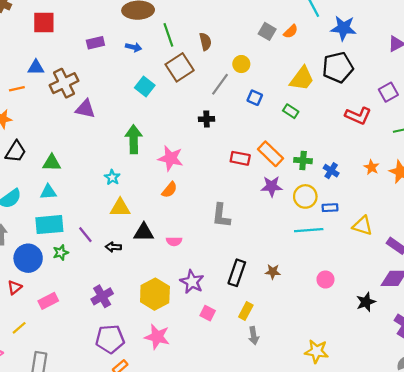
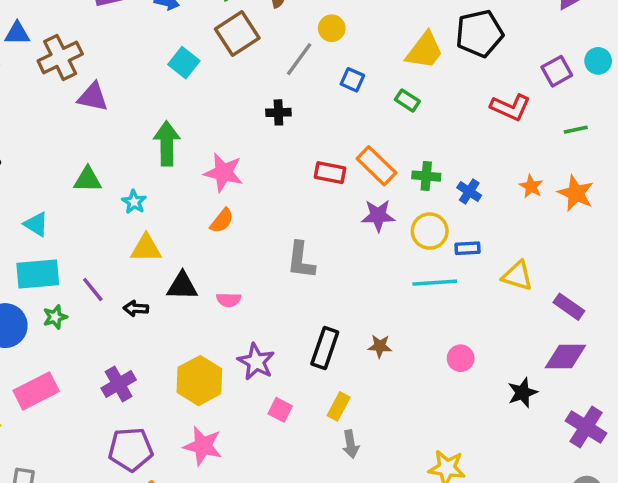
green triangle: (52, 163) -> (88, 179), moved
cyan triangle: (48, 192) -> (36, 224), turned 36
pink rectangle: (48, 301) -> (36, 391), size x1.4

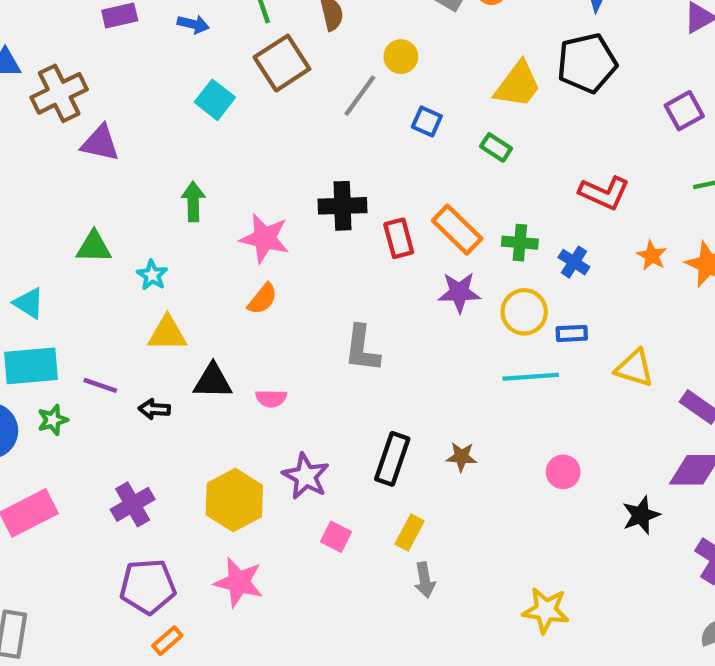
red L-shape: (510, 107) -> (604, 193), moved
black cross: (278, 112) -> (342, 206), moved, size x1.5
green arrow: (167, 143) -> (193, 202), size x0.7
red rectangle: (330, 173) -> (399, 238), turned 64
purple line: (93, 289) -> (100, 385), turned -32

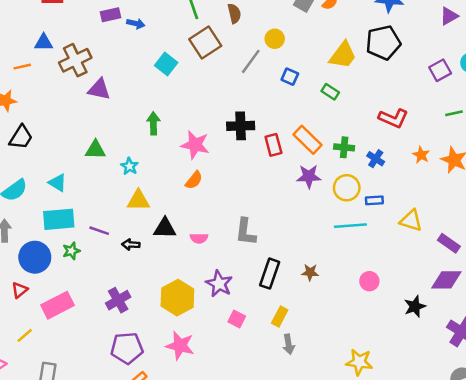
blue arrow: (193, 24) -> (136, 24), moved
gray L-shape: (362, 349) -> (246, 232), moved

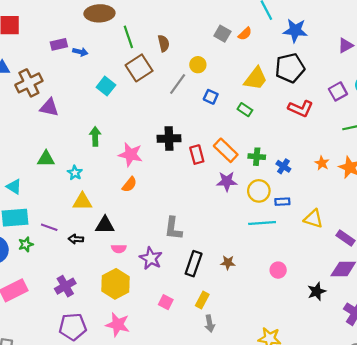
red L-shape: (393, 118) -> (301, 109), moved
pink semicircle: (199, 238) -> (119, 249), moved
purple star: (219, 284) -> (151, 258), moved

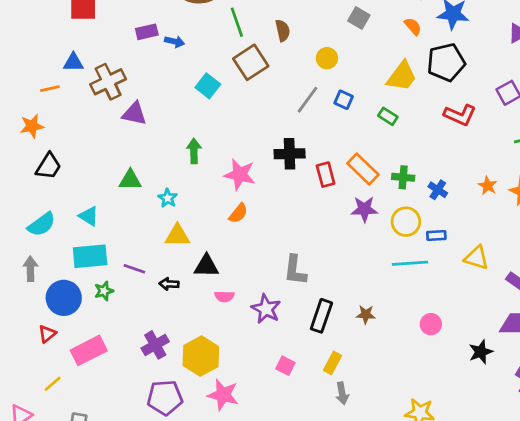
orange semicircle: (245, 34) -> (413, 26), moved, turned -88
gray line: (178, 84) -> (308, 100), moved
yellow hexagon: (116, 284) -> (201, 356), moved

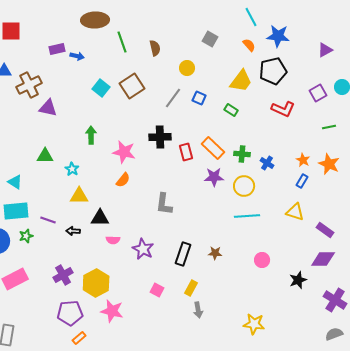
brown square: (251, 62) -> (132, 86), moved
blue rectangle: (436, 235) -> (302, 181), moved, turned -56
gray L-shape: (295, 270) -> (164, 204), moved

